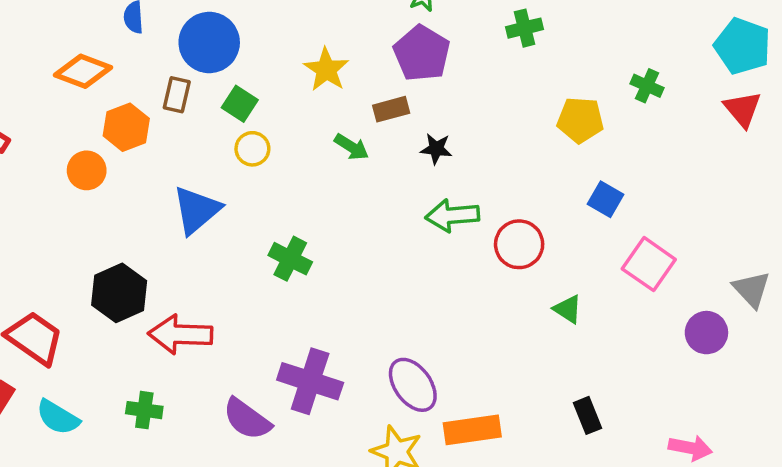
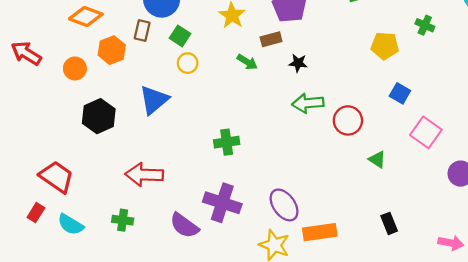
orange circle: (87, 170) -> (75, 68), moved
green cross: (290, 259) -> (227, 142), moved, turned -35
black hexagon: (119, 293) -> (99, 116), moved

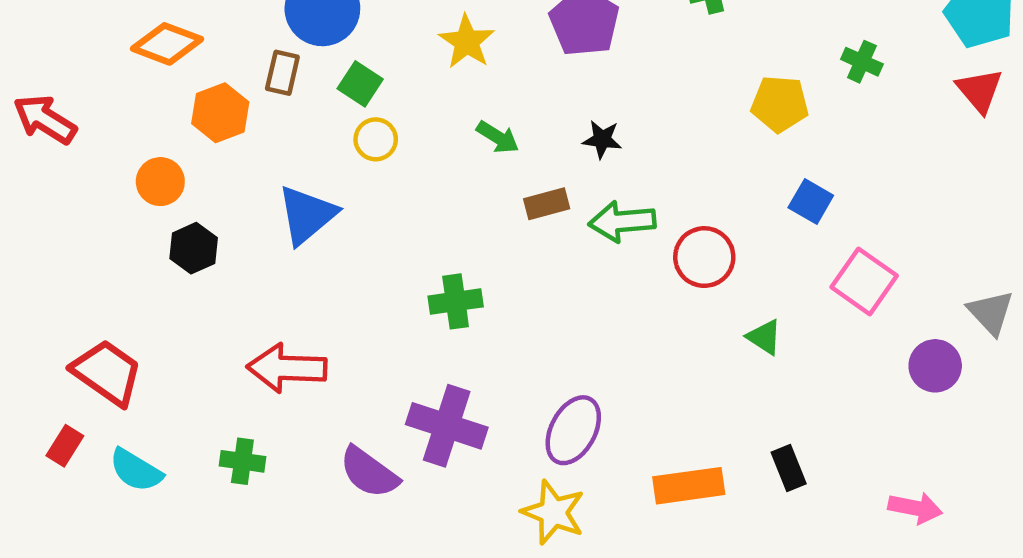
brown rectangle: (271, 39) -> (547, 204), moved
orange circle: (75, 68) -> (160, 182), moved
black hexagon: (99, 116) -> (194, 248), size x0.7
purple ellipse: (284, 205) -> (573, 430), turned 64
orange rectangle: (320, 232) -> (689, 486), moved

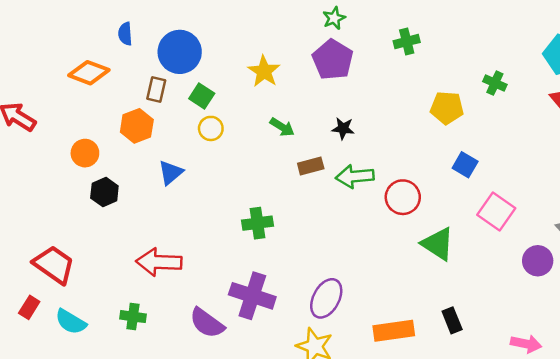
orange hexagon: (220, 113) -> (137, 126), moved
blue triangle: (307, 215) -> (171, 173), size x0.7
green triangle: (764, 337) -> (438, 244), size x1.6

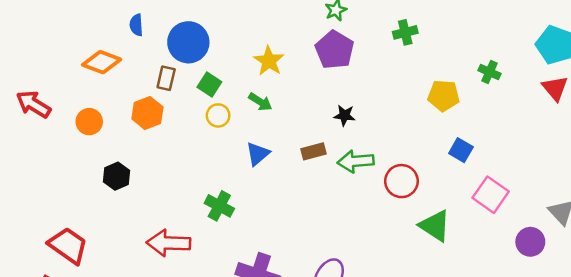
green arrow: (282, 127) -> (260, 102), moved
orange circle: (85, 153) -> (89, 122), moved
blue triangle: (171, 173) -> (258, 154), moved
green cross: (257, 223) -> (219, 206), moved, turned 36

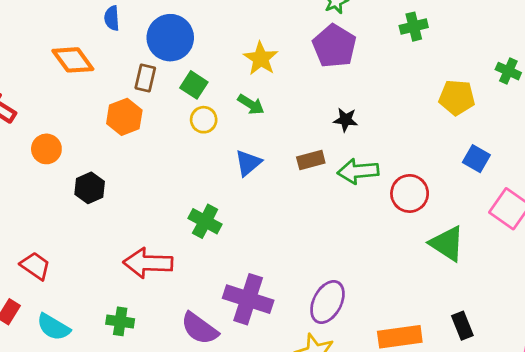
orange diamond: (102, 62) -> (73, 60), turned 33
orange circle: (89, 122) -> (46, 149), moved
red trapezoid: (68, 246) -> (35, 266), size x0.7

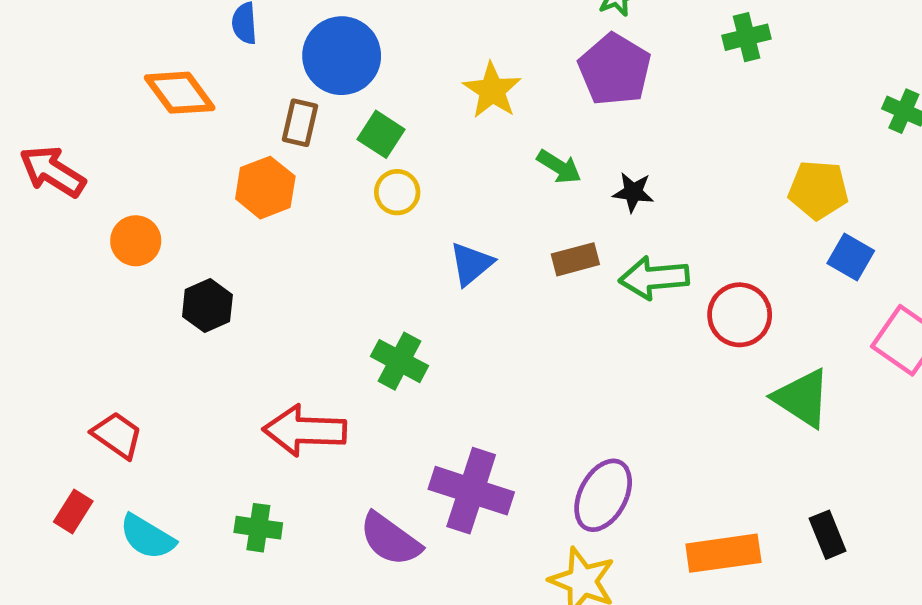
yellow pentagon: (457, 97) -> (818, 190), moved
green arrow: (251, 104) -> (559, 167), moved

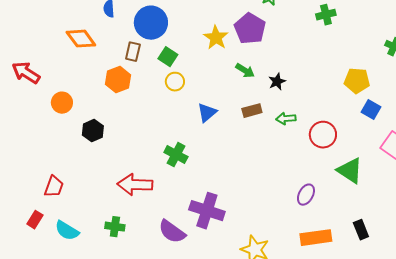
purple pentagon: (615, 70) -> (250, 29), moved
black star: (633, 192) -> (277, 82), turned -30
green arrow: (654, 278) -> (286, 119), size x0.7
red trapezoid: (117, 435) -> (54, 187), turned 75
purple ellipse: (603, 495) -> (306, 195), moved, size x0.7

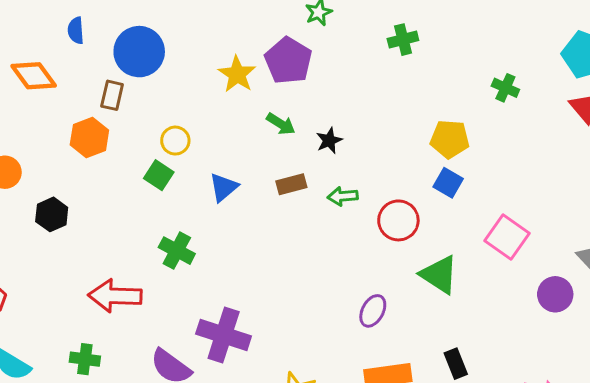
green square: (168, 57) -> (159, 175), moved
blue square: (371, 110) -> (448, 183), moved

